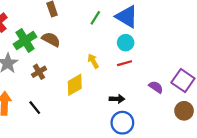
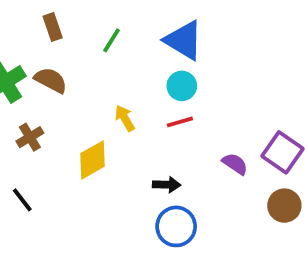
green line: (95, 18) -> (112, 40), moved

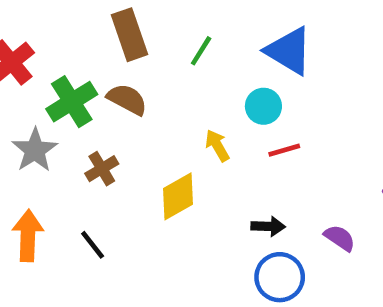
brown rectangle: (53, 27) -> (129, 35), size x1.5
cyan circle: (182, 86) -> (263, 106), moved
purple semicircle: (235, 164) -> (340, 238), moved

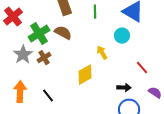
green line: (201, 51) -> (95, 12), turned -32
red line: (284, 150) -> (142, 68), moved, turned 64
brown cross: (102, 169) -> (44, 58), moved

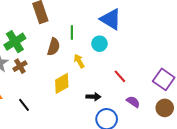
green line: (95, 12) -> (72, 32), moved
brown semicircle: (63, 33) -> (54, 47), moved, turned 78
black arrow: (124, 88) -> (93, 97), moved

